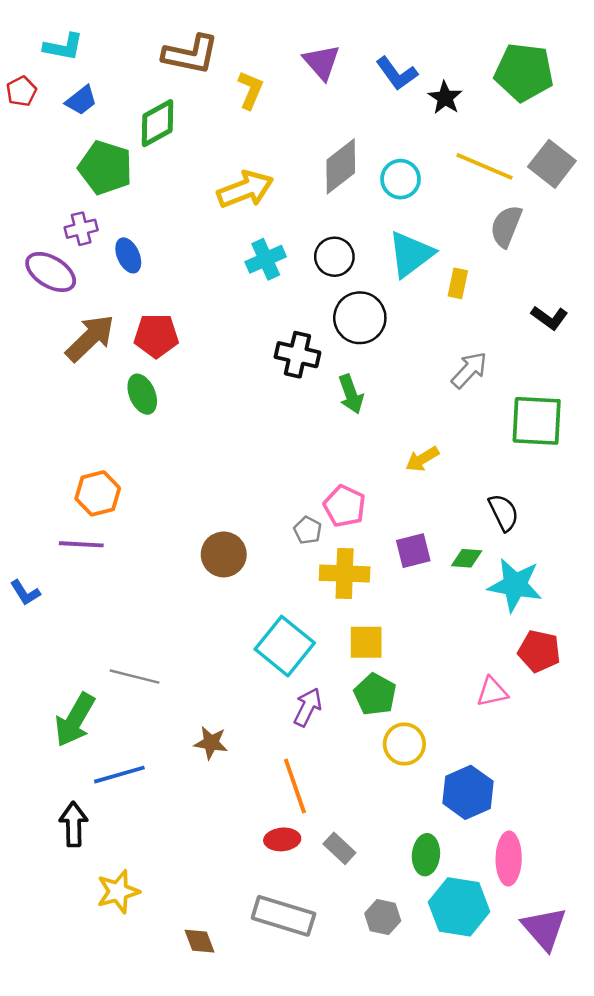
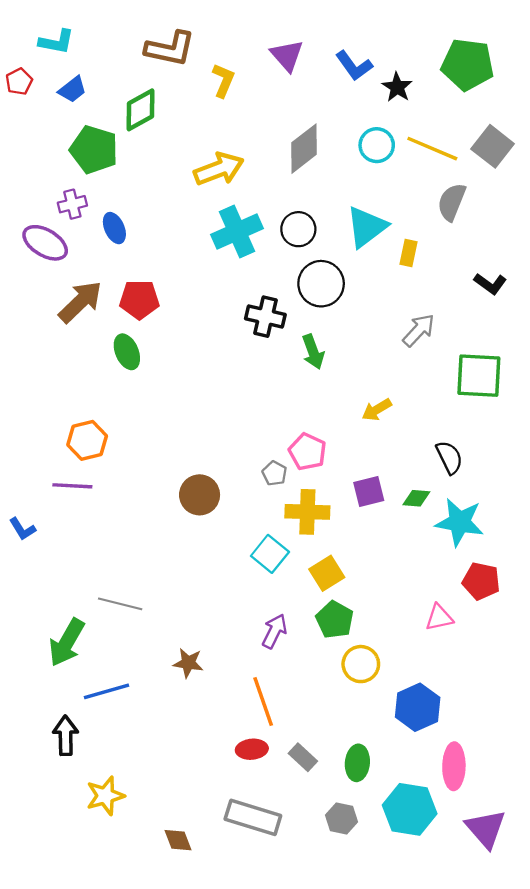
cyan circle: (401, 179) -> (377, 145), moved
cyan cross: (266, 259) -> (237, 231), size x1.4
yellow square: (366, 642) -> (327, 573), turned -32
cyan square: (285, 646) -> (270, 554), moved, size x0.7
green ellipse: (426, 855) -> (357, 763), moved

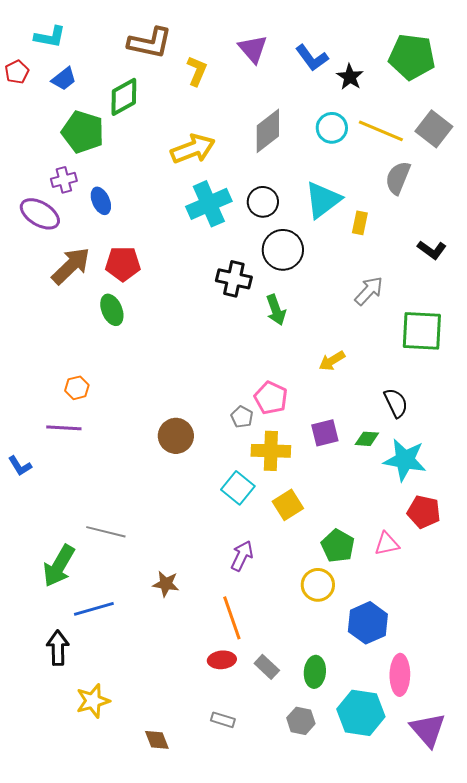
orange hexagon: (87, 440) -> (77, 388), size x0.7
green pentagon: (335, 620) -> (338, 546), moved
gray rectangle: (253, 817) -> (223, 720), size x0.5

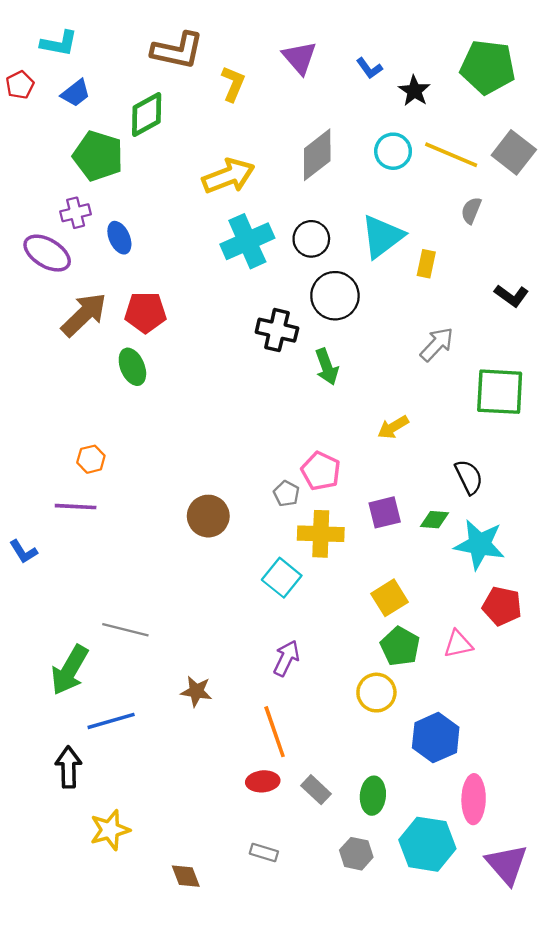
blue L-shape: (312, 58) -> (369, 68), size x0.7
gray semicircle: (398, 178) -> (471, 210), size x0.7
yellow square: (288, 505) -> (389, 598), moved

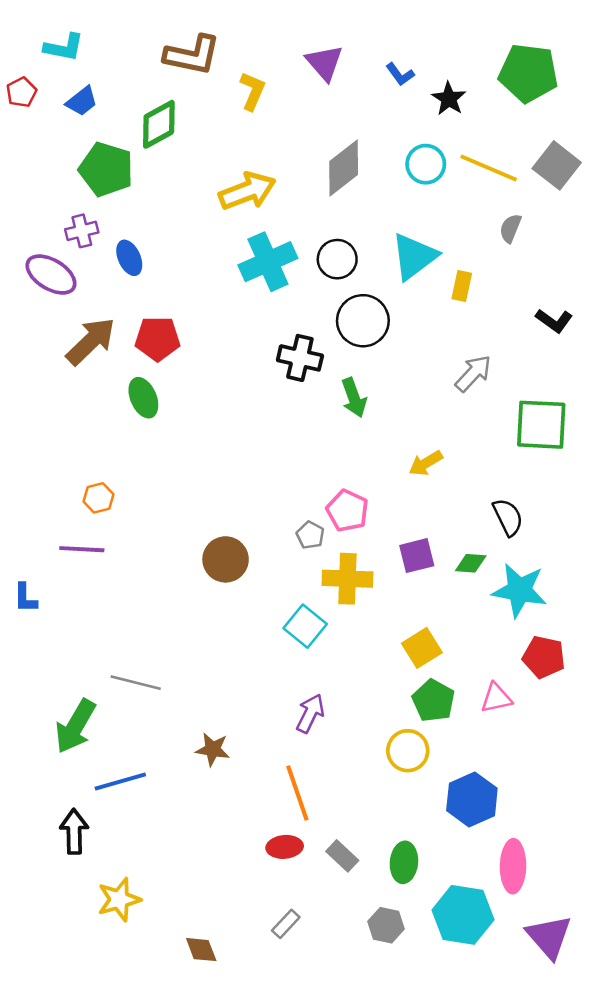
blue L-shape: (23, 552) -> (25, 598), turned 32
gray rectangle: (264, 852) -> (286, 924), turned -64

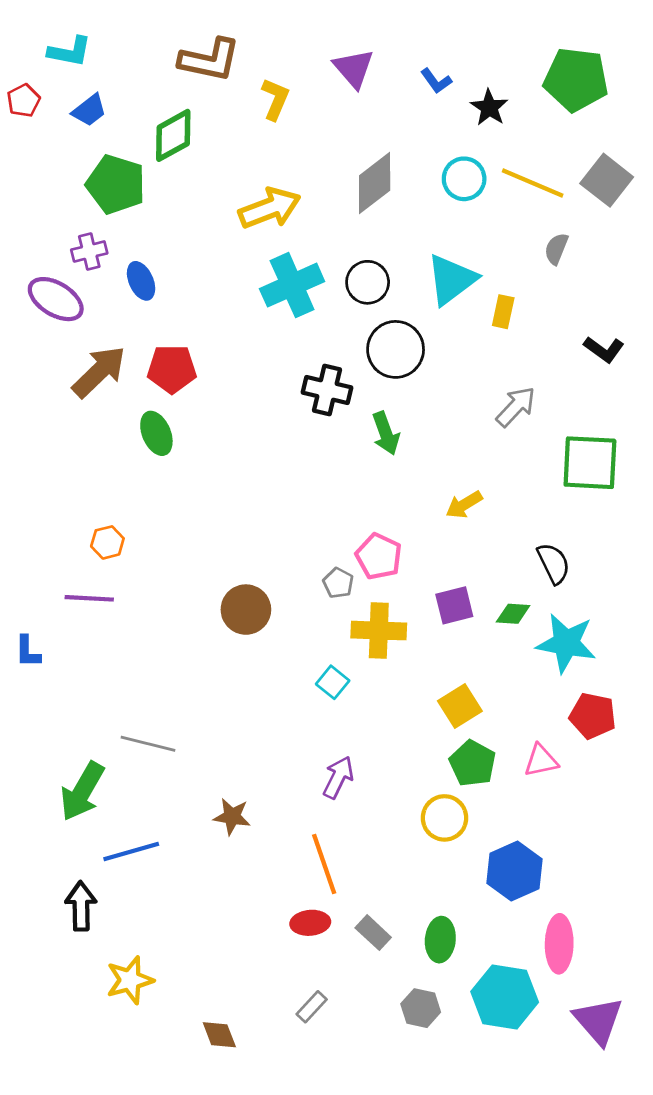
cyan square: (305, 626) -> (333, 682), size x0.7

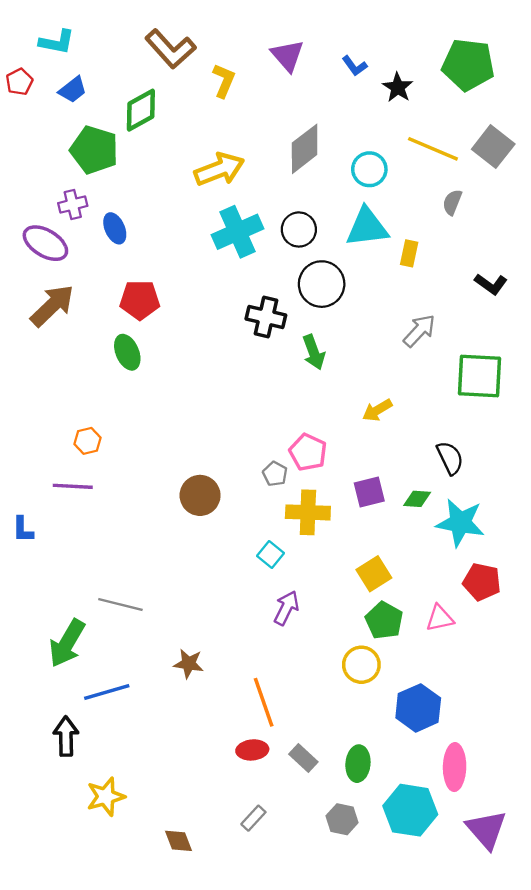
brown L-shape: (210, 60) -> (170, 49), turned 36
cyan circle: (464, 179) -> (369, 169), moved
cyan triangle: (451, 279) -> (367, 227), turned 30
brown arrow: (99, 372) -> (52, 306), moved
purple arrow: (338, 777) -> (286, 608), moved

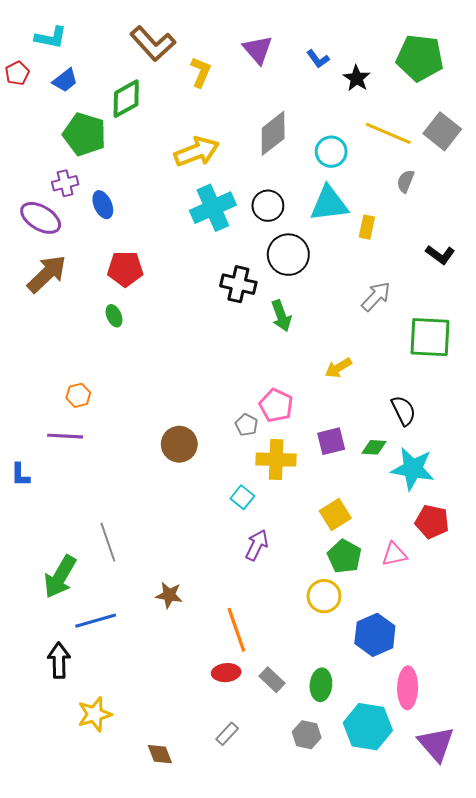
green ellipse: (127, 352) -> (114, 316), size x0.7
gray line: (120, 605) -> (108, 542), turned 57

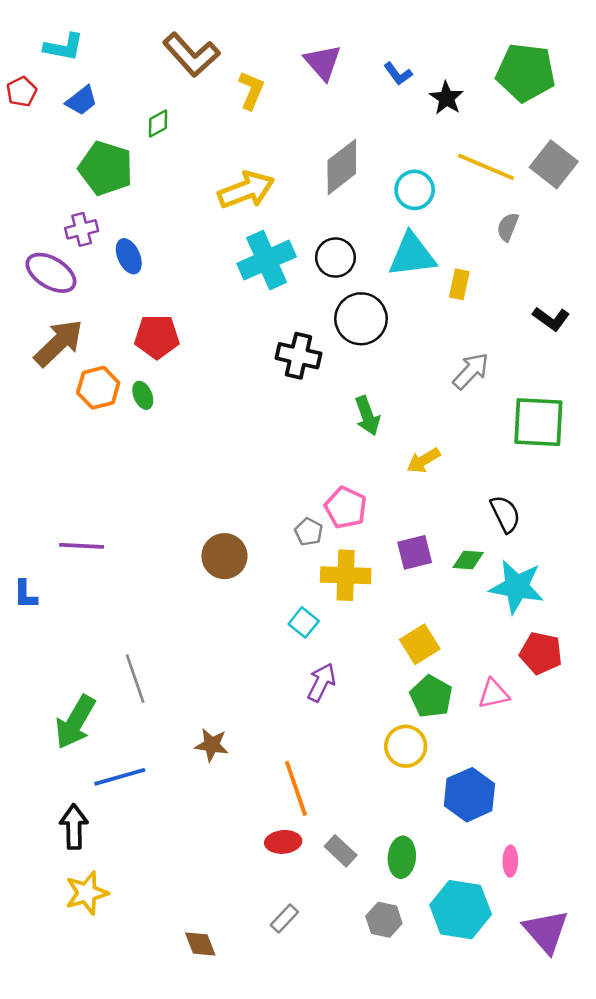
green diamond: (126, 99) -> (158, 124), size x0.6
green arrow: (281, 316) -> (367, 416), moved
orange hexagon: (78, 395) -> (98, 388), moved, size x1.4
pink ellipse: (408, 688) -> (510, 861), size x0.6
yellow star: (95, 714) -> (87, 893), moved

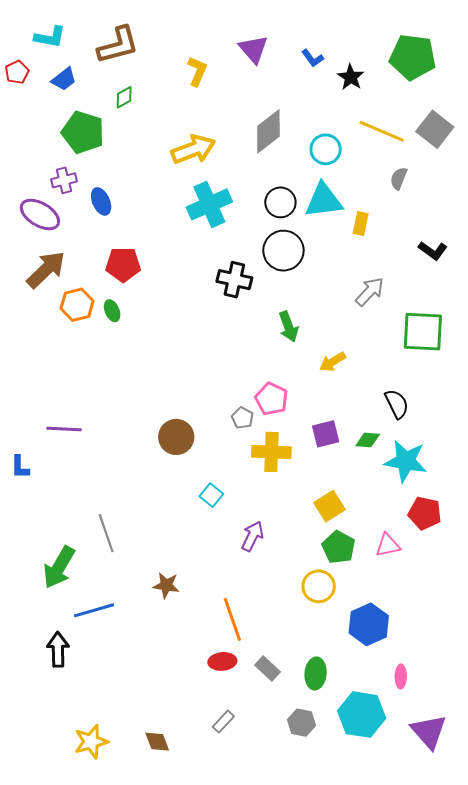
brown L-shape: (191, 55) -> (118, 45), moved, turned -63
black circle: (335, 258) -> (280, 202), moved
cyan square: (304, 622) -> (211, 495), moved
yellow star: (87, 893) -> (91, 742), moved

